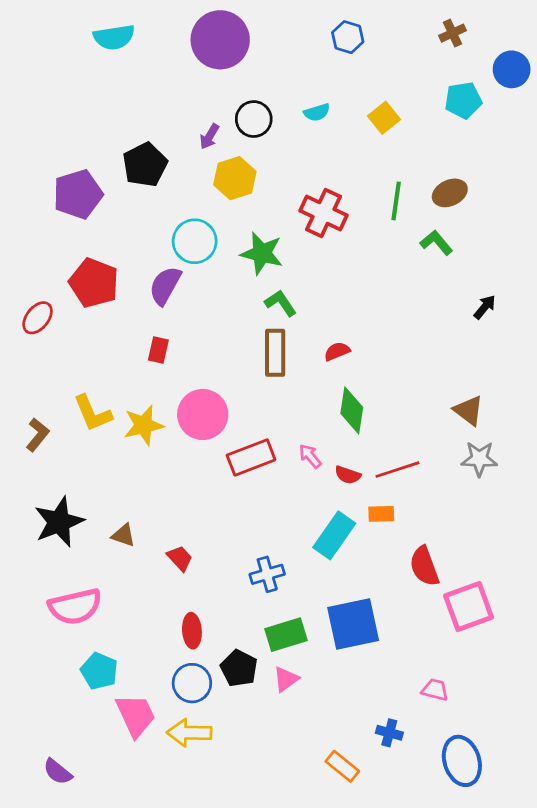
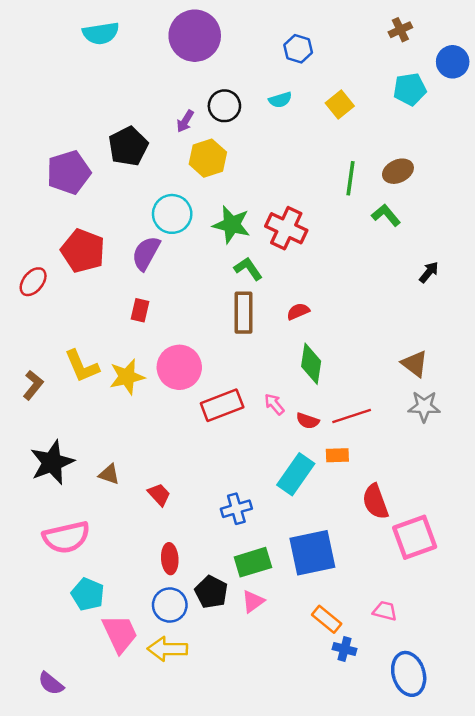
blue hexagon: (348, 37) -> (298, 49), moved
red cross: (324, 213) -> (286, 228), moved
orange rectangle: (342, 766) -> (327, 619), moved

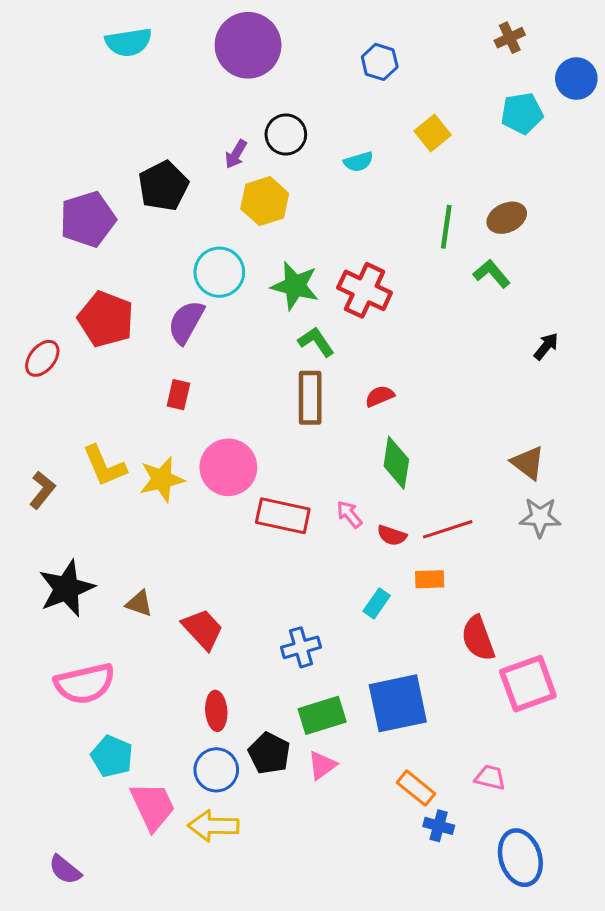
cyan semicircle: (280, 100) -> (358, 162), moved
red rectangle: (222, 405) -> (283, 516), turned 33
cyan rectangle: (296, 474) -> (377, 603), size x0.6
red trapezoid: (159, 494) -> (203, 629), size x1.4

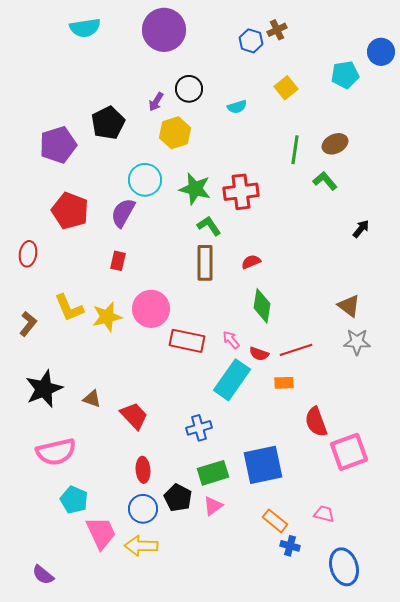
brown cross: (510, 38) -> (277, 30), moved
red cross: (365, 290) -> (241, 192), turned -32
red ellipse: (42, 358) -> (28, 254), moved, turned -30
cyan rectangle: (377, 603) -> (232, 380), moved, size x2.0

